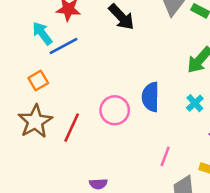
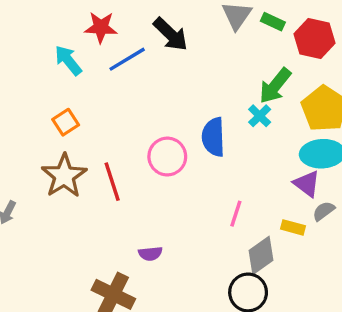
blue line: (63, 46) -> (127, 59), moved
cyan cross: (195, 103) -> (260, 116), moved
red line: (72, 128) -> (112, 182), turned -40

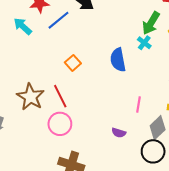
orange square: (66, 122) -> (73, 63), moved
pink circle: (167, 157) -> (60, 124), moved
purple semicircle: (150, 254) -> (119, 133), moved, turned 32

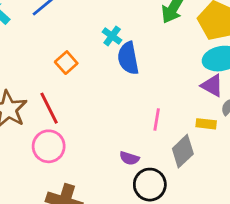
cyan cross: (144, 43) -> (112, 36), moved
black circle: (153, 151) -> (150, 185), moved

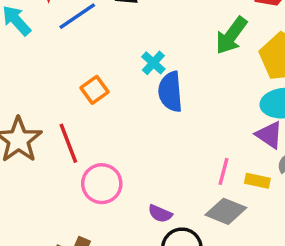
pink line: (157, 119) -> (224, 171), moved
pink circle: (49, 146) -> (102, 184), moved
gray diamond: (183, 151) -> (226, 211), turned 60

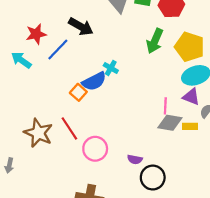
blue semicircle: (170, 92) -> (94, 81), moved, turned -100
pink line: (224, 171) -> (165, 106), moved
gray diamond: (226, 211) -> (170, 123), moved

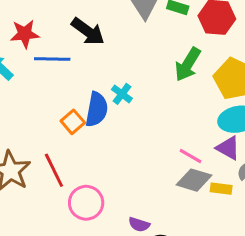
blue line: (58, 49) -> (52, 59), turned 40
blue semicircle: (94, 81) -> (97, 109), turned -60
pink line: (165, 106) -> (191, 156), turned -70

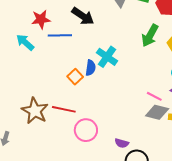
cyan cross: (122, 94) -> (107, 57), size x1.5
blue semicircle: (97, 109) -> (91, 68), size x0.7
red line: (54, 170) -> (64, 109), turned -50

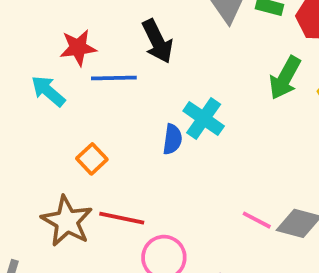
black arrow: (83, 16) -> (157, 41), turned 30
orange square: (75, 77) -> (92, 159), moved
pink line: (154, 96) -> (257, 220), moved

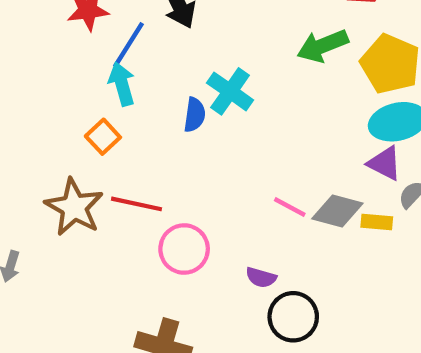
blue line: (114, 78) -> (128, 45), turned -57
green arrow: (285, 78) -> (323, 46), turned 39
cyan arrow: (48, 91) -> (122, 84), moved, turned 33

